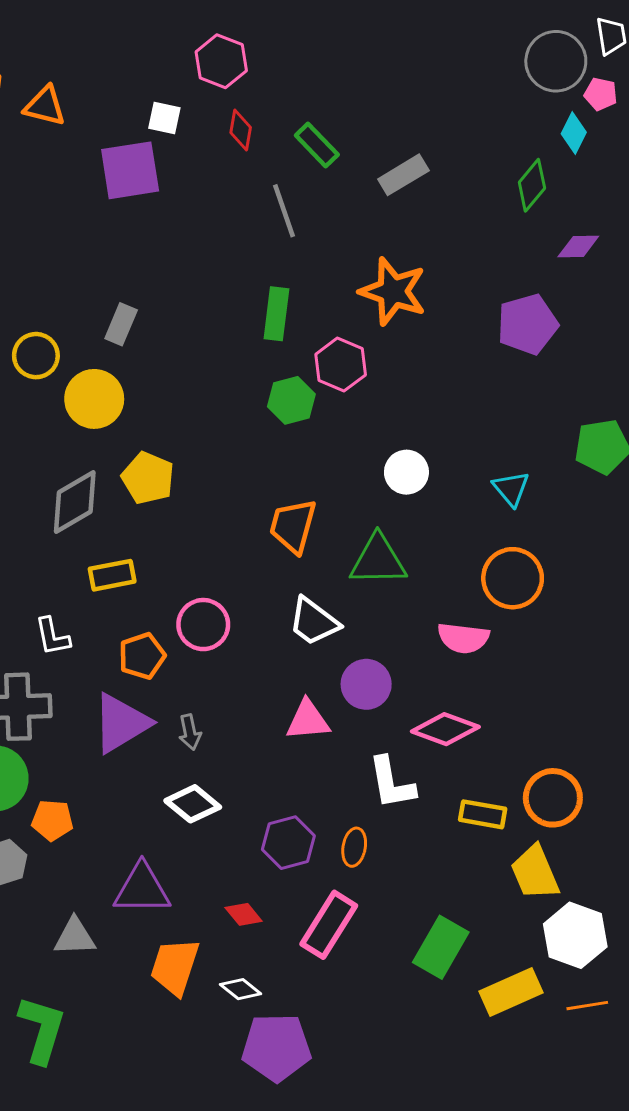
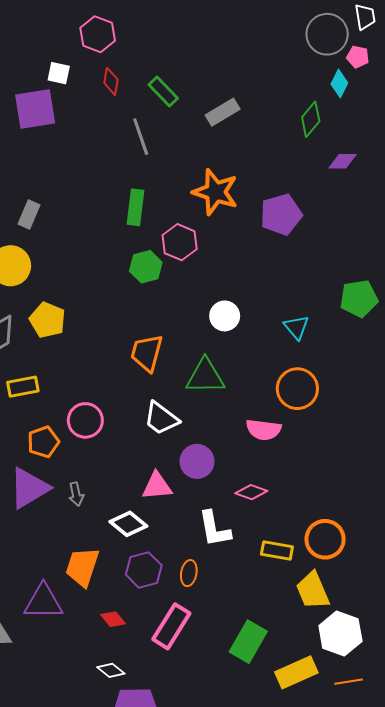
purple pentagon: (527, 324) -> (281, 215), moved
pink diamond: (445, 729) -> (251, 492), size x0.7
white diamond: (193, 804) -> (128, 524), moved
orange trapezoid: (175, 967) -> (82, 567), moved

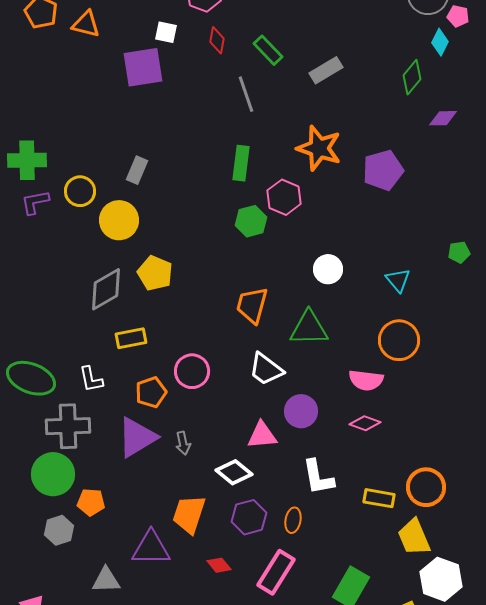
green pentagon: (359, 299) -> (459, 252), size x0.6
pink diamond: (251, 492) -> (365, 423), moved

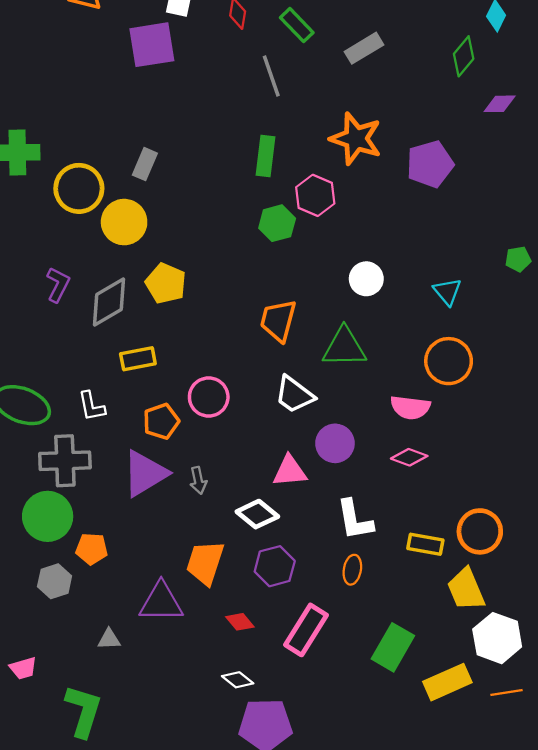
yellow circle: (80, 191) -> (79, 188), size x1.4
purple L-shape: (35, 202) -> (58, 285), moved, turned 128
orange ellipse: (293, 520) -> (352, 570), moved
gray triangle: (106, 580) -> (109, 639), size x0.7

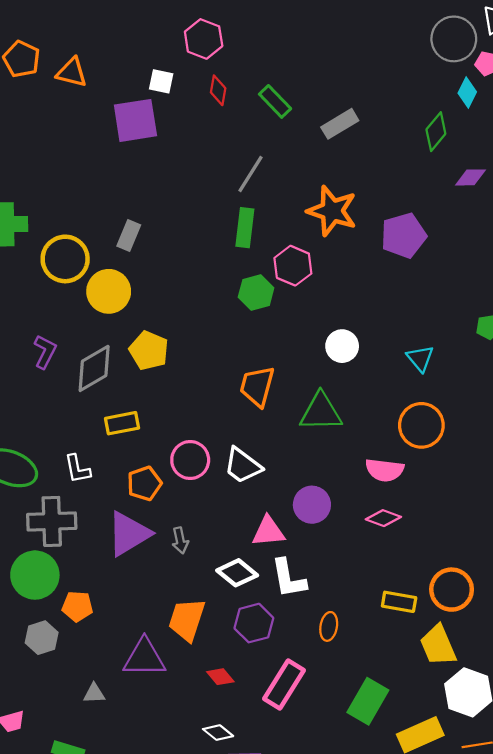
gray line: (271, 76) -> (250, 174), moved, turned 51
white trapezoid: (294, 395) -> (243, 466), moved
white L-shape: (355, 520) -> (288, 578), moved

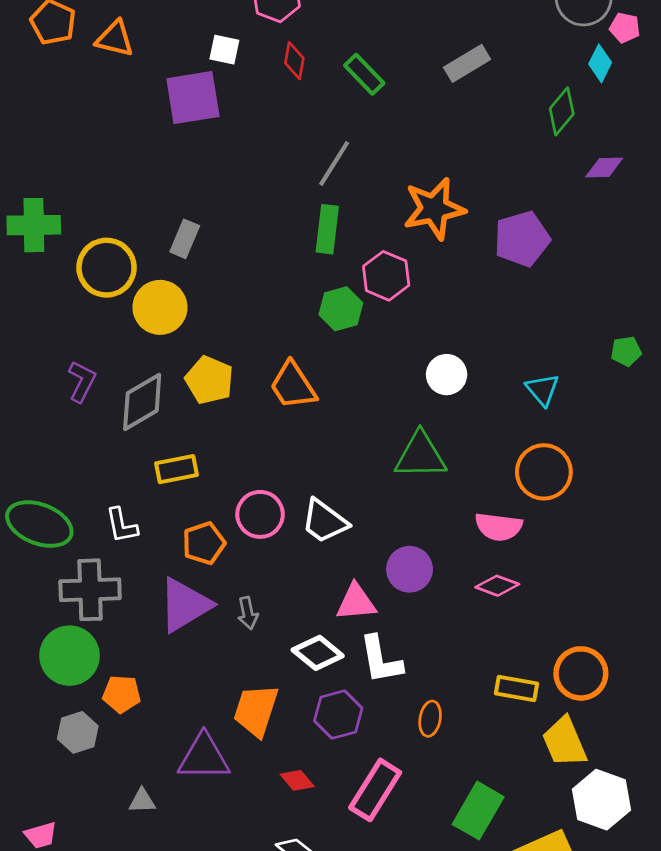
gray rectangle: (340, 124) -> (467, 63), moved
orange star: (332, 211) -> (434, 209), turned -30
orange trapezoid: (257, 386) -> (293, 386), moved, turned -48

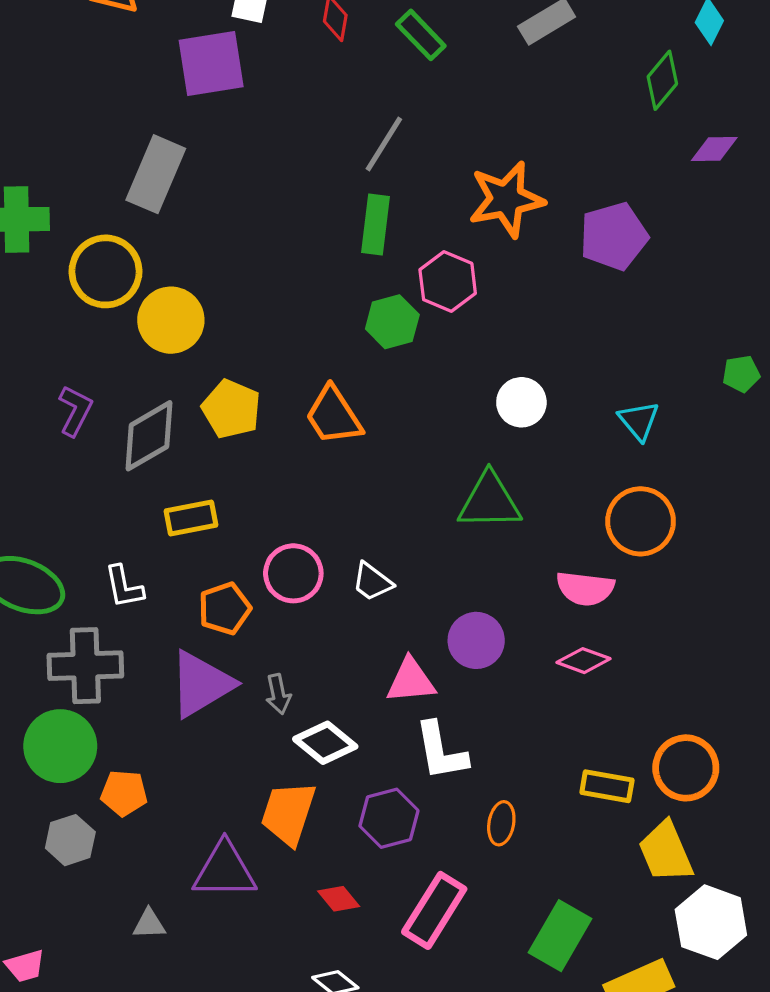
gray rectangle: (185, 239) -> (156, 174), moved, size x1.6
white trapezoid: (325, 521) -> (372, 582), size x0.7
white diamond: (318, 653) -> (325, 743), moved

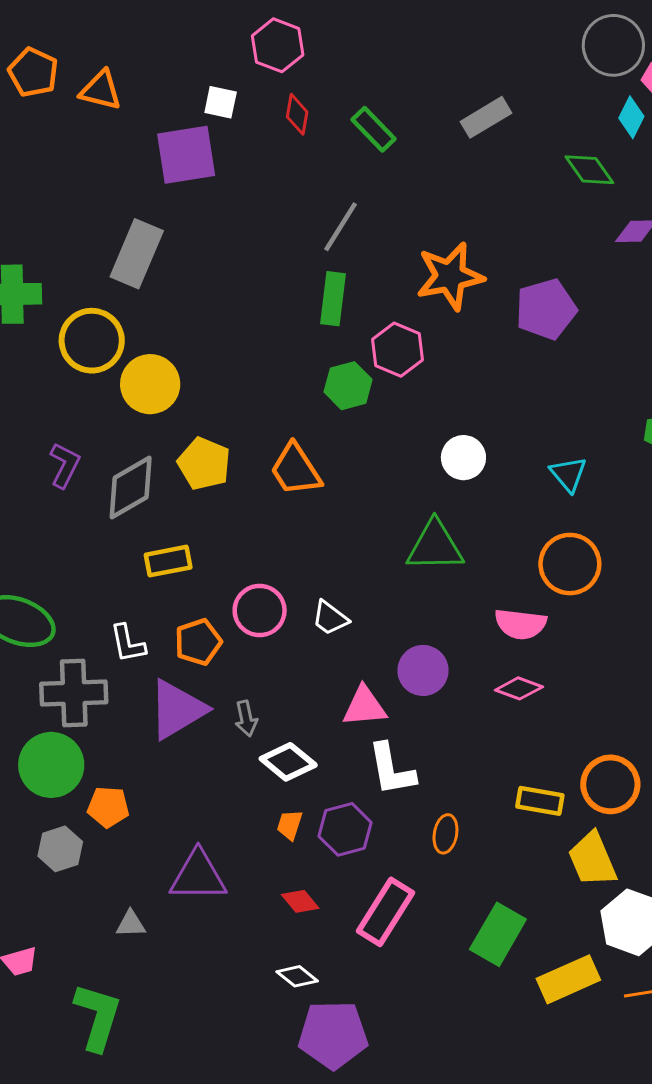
green diamond: (662, 80) -> (589, 170), turned -75
white L-shape: (124, 587) -> (128, 643), moved
orange trapezoid: (288, 813) -> (290, 825), moved, size x0.5

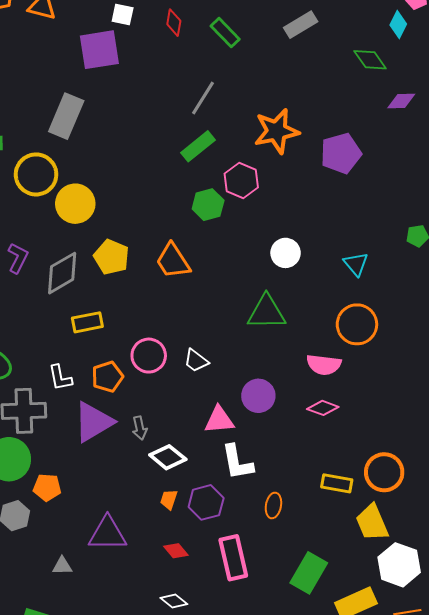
green rectangle: (333, 299) -> (198, 146), turned 44
pink rectangle: (386, 912) -> (233, 558), turned -45

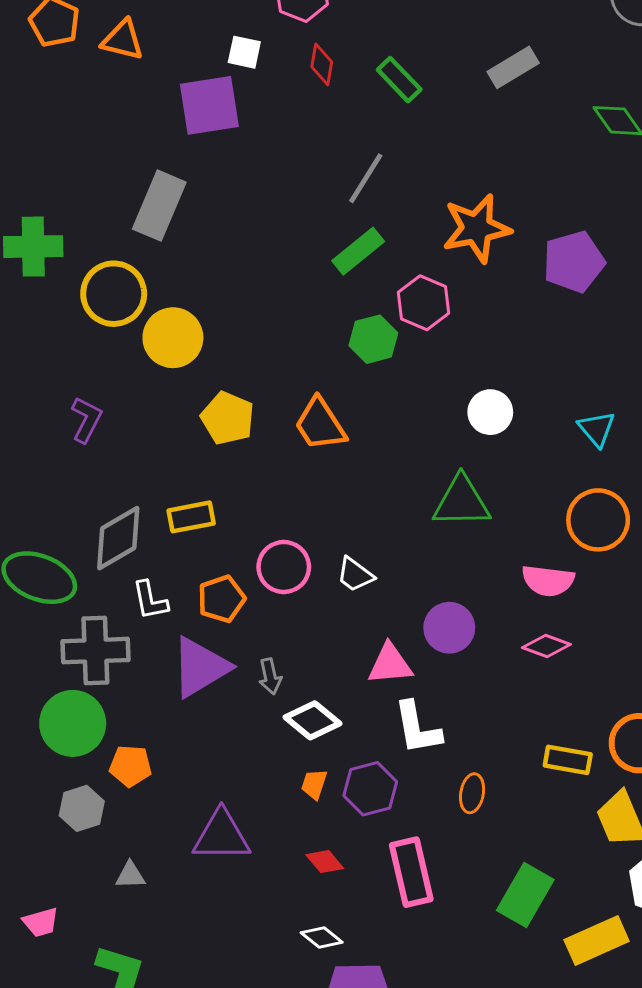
gray diamond: (62, 273) -> (118, 538), moved
gray triangle: (62, 566) -> (130, 875), moved

